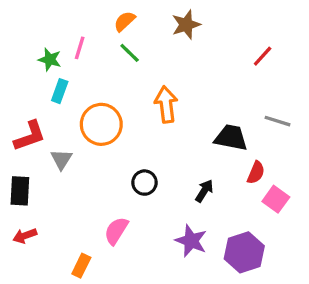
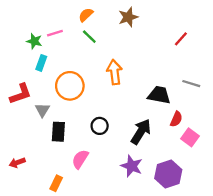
pink line: (80, 48) -> (55, 33), turned 56
black rectangle: (20, 191) -> (58, 132), moved
black arrow: (204, 191) -> (141, 132), size x1.6

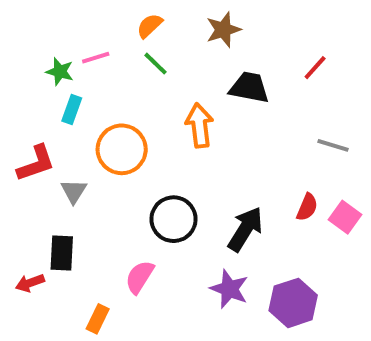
black trapezoid: (159, 95) -> (249, 88), moved
black circle: (100, 126) -> (173, 219), size x1.5
black rectangle: (58, 132) -> (62, 253), moved
pink square: (190, 137) -> (345, 217), moved

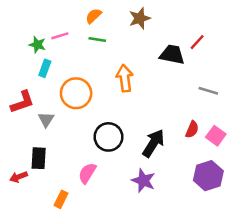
green line: (156, 64) -> (97, 40), turned -35
black trapezoid: (249, 88) -> (172, 55), moved
purple hexagon: (293, 303) -> (208, 176), moved

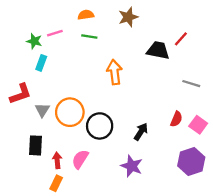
orange semicircle: (94, 16) -> (86, 15), turned 35
orange circle: (76, 93) -> (70, 112), moved
black arrow: (153, 143) -> (141, 132), size x0.7
red arrow: (19, 177) -> (57, 160), moved, turned 105

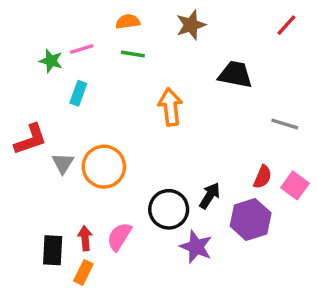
red line: (181, 39) -> (286, 25), moved
cyan rectangle: (41, 63) -> (78, 93), moved
black circle: (100, 126) -> (169, 209), moved
black rectangle: (35, 145) -> (53, 250), moved
purple hexagon: (191, 161) -> (251, 220), moved

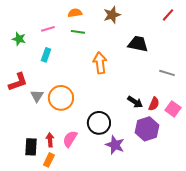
green star: (51, 61) -> (19, 39), moved
black arrow: (210, 196) -> (135, 102), moved, turned 91

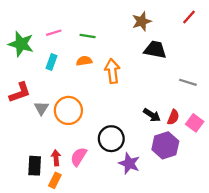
orange semicircle: (75, 13) -> (84, 61), moved
brown star: (112, 15) -> (142, 21), moved
green star: (19, 39) -> (21, 44), size x1.6

